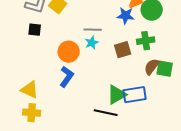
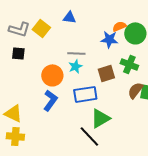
green cross: (146, 41) -> (129, 64), turned 30
blue rectangle: (135, 95) -> (85, 94), moved
black line: (106, 113) -> (89, 136), turned 35

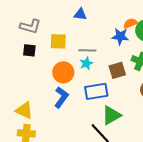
yellow square: (41, 28) -> (58, 41), moved, turned -36

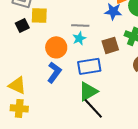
yellow square: (58, 41) -> (39, 15), moved
black square: (29, 50) -> (22, 25), turned -32
green triangle: (111, 115) -> (88, 91), moved

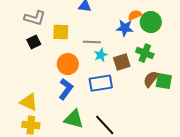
yellow square: (39, 15) -> (61, 32), moved
cyan star: (79, 38) -> (101, 55), moved
green triangle: (88, 91) -> (74, 119), moved, turned 45

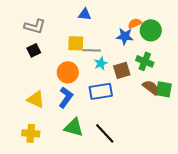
yellow square: (61, 32) -> (76, 43), moved
brown semicircle: (151, 79) -> (151, 87), turned 90
yellow triangle: (29, 102) -> (36, 99), moved

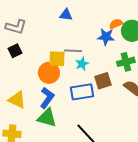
yellow square: (76, 43) -> (57, 59), moved
green cross: (145, 61) -> (126, 62), turned -36
brown square: (122, 70) -> (103, 81), moved
green triangle: (74, 127) -> (47, 118), moved

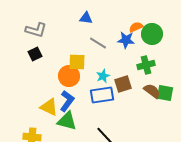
gray line: (73, 51) -> (98, 43), moved, turned 30
cyan star: (82, 64) -> (103, 76), moved
yellow triangle: (17, 100) -> (49, 107), moved

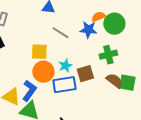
orange circle: (69, 76) -> (43, 72), moved

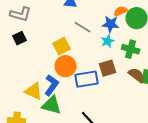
yellow square: (39, 52) -> (62, 46), turned -30
green cross: (108, 55) -> (131, 49), turned 30
cyan star: (65, 66) -> (108, 41), moved

